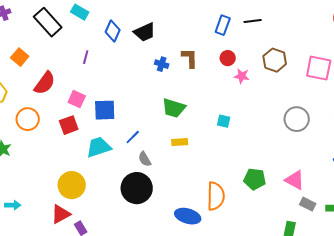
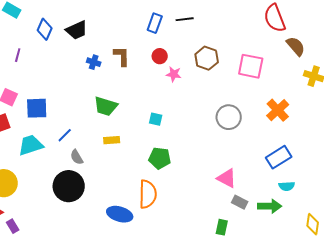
green pentagon: (255, 179) -> (160, 158), moved

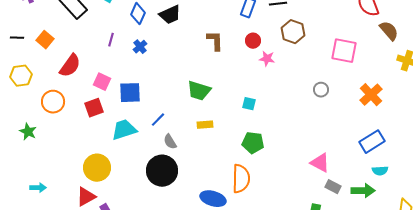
brown hexagon: (207, 58) -> (293, 32), moved
blue cross: (94, 62) -> (140, 47), moved, turned 32
gray circle: (229, 117) -> (321, 90), moved, size x0.6

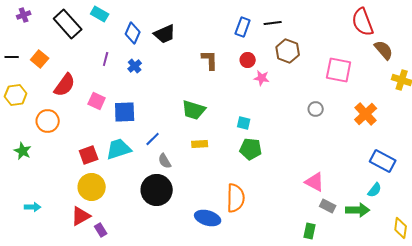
red square: (94, 108) -> (89, 155), moved
blue rectangle: (372, 142) -> (383, 161), moved, turned 60
green pentagon: (253, 143) -> (251, 149), moved
cyan semicircle: (380, 171) -> (375, 190), turned -49

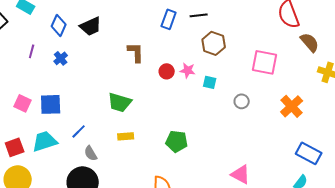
red circle: (248, 60) -> (167, 71), moved
pink square: (97, 101) -> (23, 103), moved
cyan square: (244, 123) -> (210, 82), moved

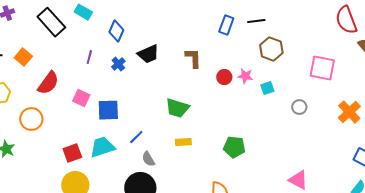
black trapezoid: (91, 26) -> (148, 54), moved
cyan square: (210, 82) -> (267, 88), turned -32
pink square: (23, 103) -> (81, 98), moved

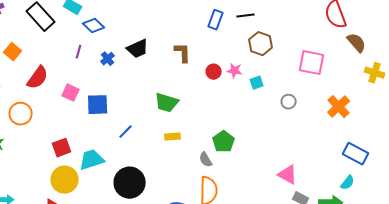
blue diamond: (116, 31) -> (94, 26), moved, turned -70
cyan trapezoid: (102, 147) -> (92, 160), moved
green pentagon: (234, 147) -> (224, 142), turned 30
gray semicircle: (148, 159) -> (206, 160), moved

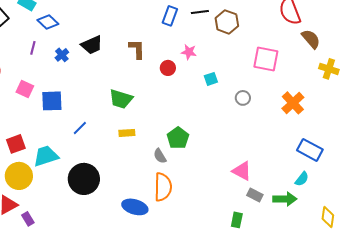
brown hexagon: (261, 44) -> (227, 22), moved
pink star: (235, 71) -> (189, 52), moved

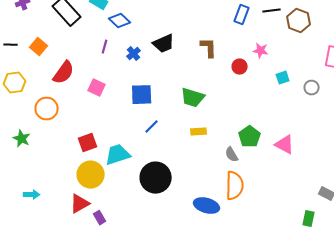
gray circle: (243, 98) -> (312, 88), moved
blue square: (52, 101) -> (142, 95), moved
pink triangle: (242, 171) -> (285, 145), moved

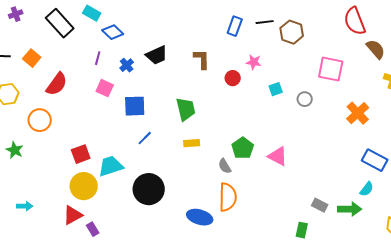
pink square: (97, 88) -> (105, 88), moved
green trapezoid: (193, 98) -> (186, 109), turned -120

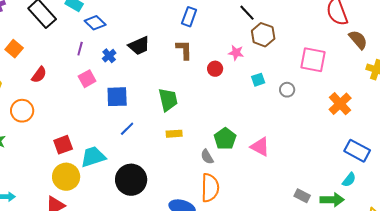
black line: (265, 22) -> (247, 13), turned 54
blue rectangle: (235, 26) -> (189, 17), moved
brown hexagon: (292, 32) -> (263, 35), moved
red semicircle: (57, 84) -> (39, 75), size x0.7
pink square: (105, 88) -> (87, 79), turned 36

